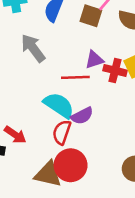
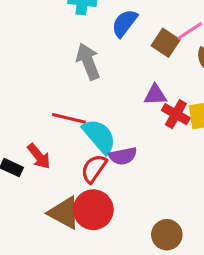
red line: (75, 77) -> (69, 118), moved

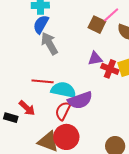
blue semicircle: (125, 23) -> (41, 24), moved
cyan semicircle: (99, 136) -> (63, 90), turned -30
purple semicircle: (123, 156) -> (80, 100), size x1.4

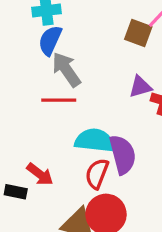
red line: (43, 81) -> (59, 100), moved
purple semicircle: (80, 100) -> (123, 155), turned -80

